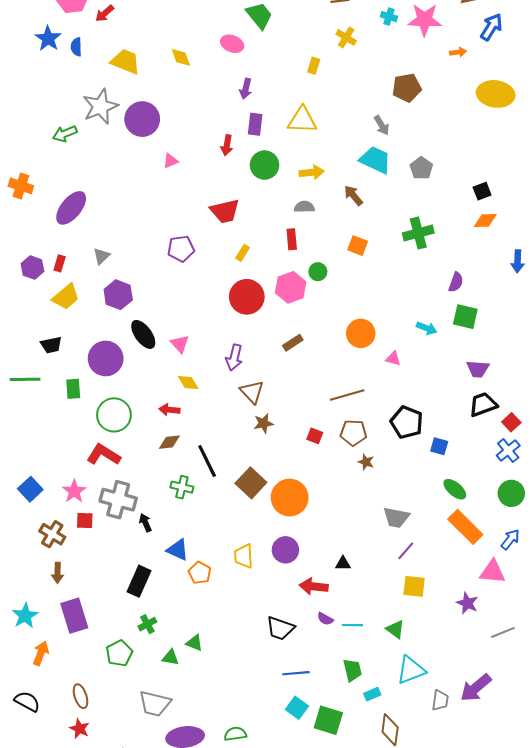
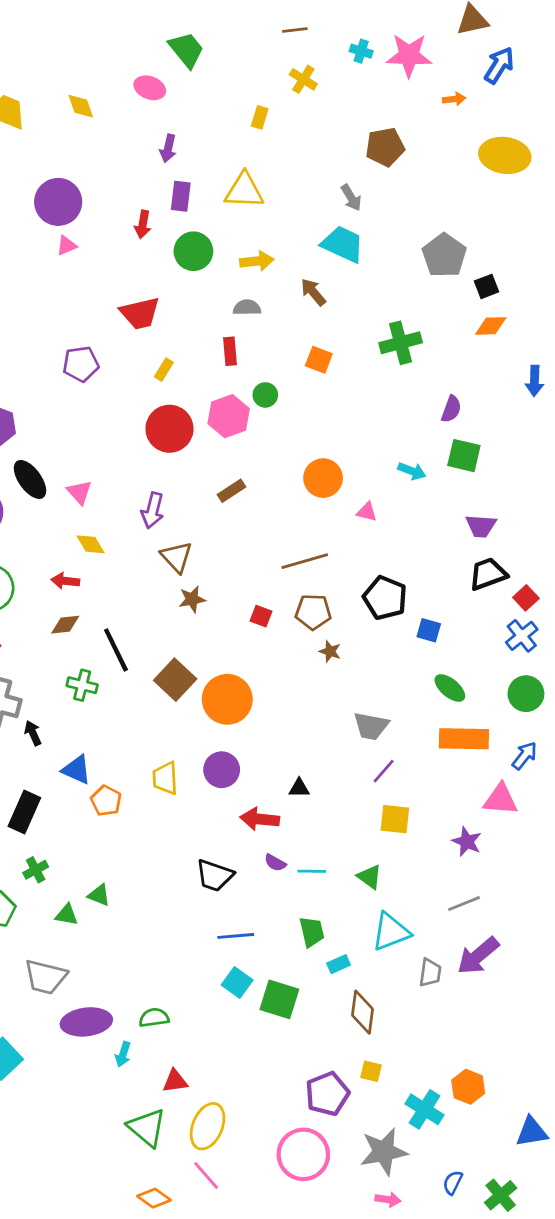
purple circle: (142, 119) -> (58, 202), moved
gray pentagon: (421, 168) -> (444, 255), moved, size x1.4
orange rectangle: (465, 527) -> (464, 739), turned -44
gray line: (503, 632) -> (464, 904), moved

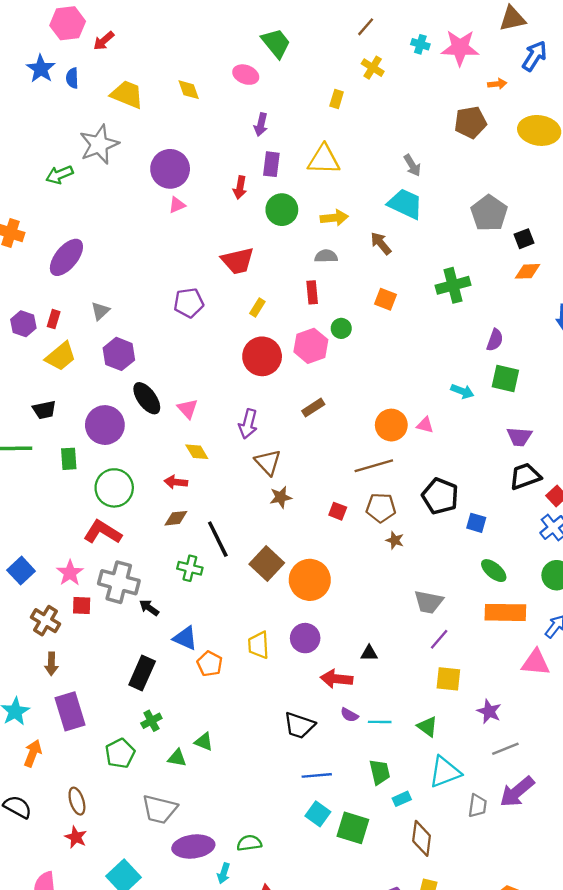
brown line: (295, 30) -> (366, 27), turned -42
brown pentagon: (385, 147) -> (470, 122), moved
orange circle: (323, 478) -> (391, 425), moved
black arrow: (33, 733) -> (149, 608), turned -30
purple star: (467, 842) -> (489, 711), moved

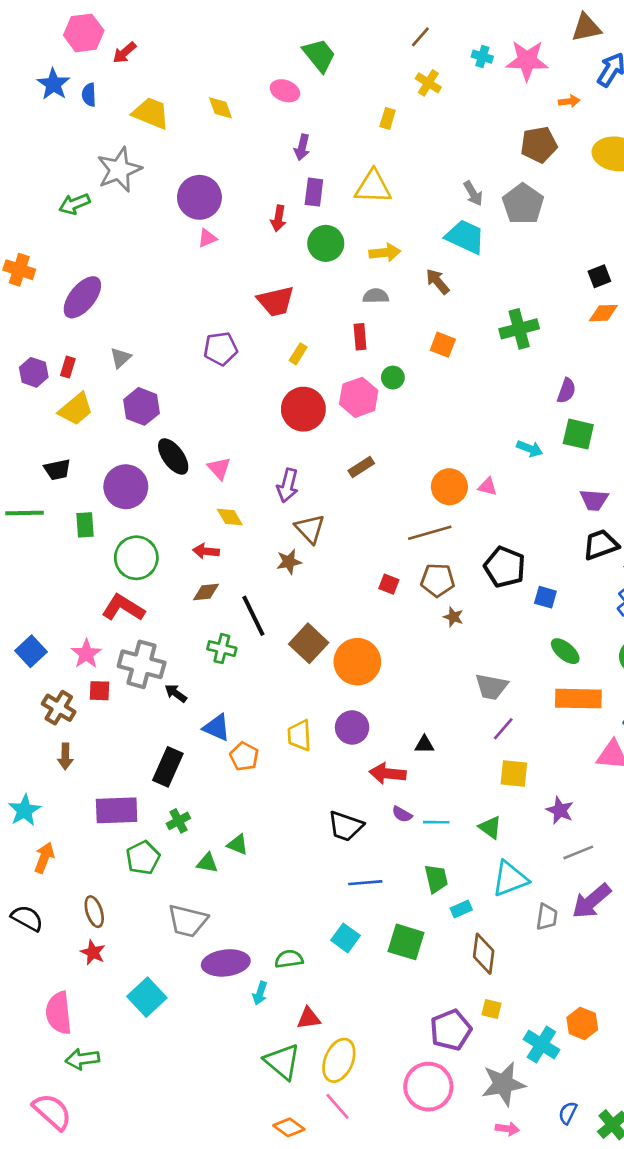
gray pentagon: (489, 213) -> (523, 204), moved
brown star: (281, 497) -> (289, 562), moved
purple rectangle: (70, 711) -> (117, 810), moved, turned -75
cyan square: (318, 814) -> (345, 938), moved

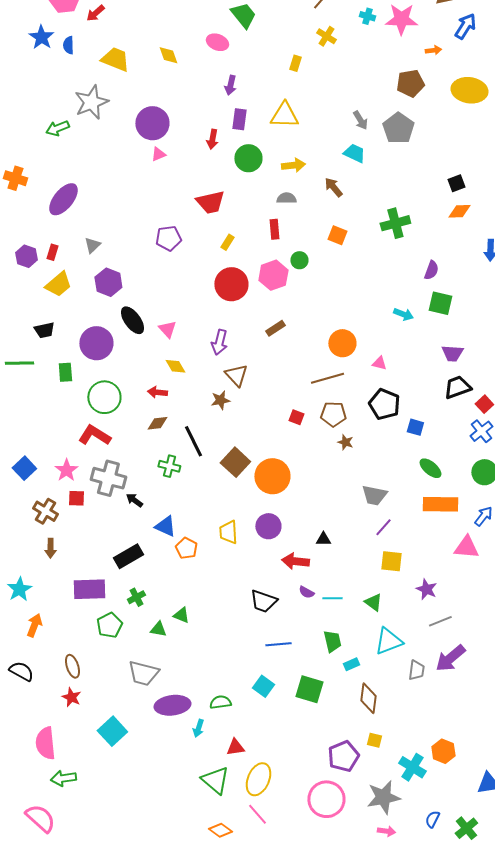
cyan trapezoid: (465, 237) -> (354, 153), size x0.7
pink triangle: (488, 487) -> (379, 363), moved
black rectangle: (168, 767) -> (128, 556), turned 36

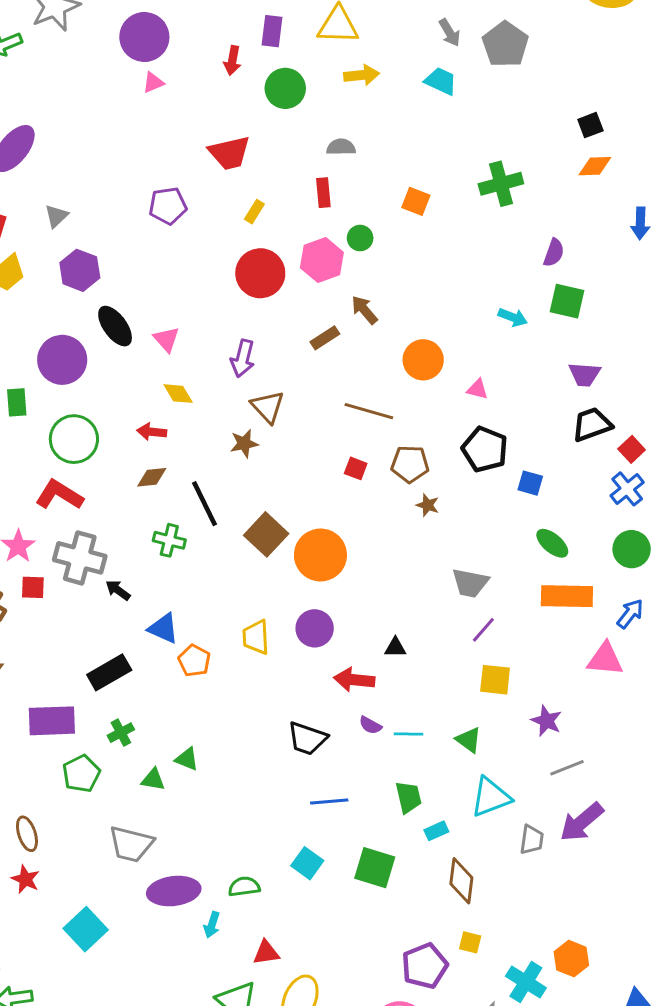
yellow arrow: (293, 165) -> (362, 75), moved
brown arrow: (333, 187) -> (364, 310), moved
brown line: (327, 378) -> (369, 411), moved, turned 32

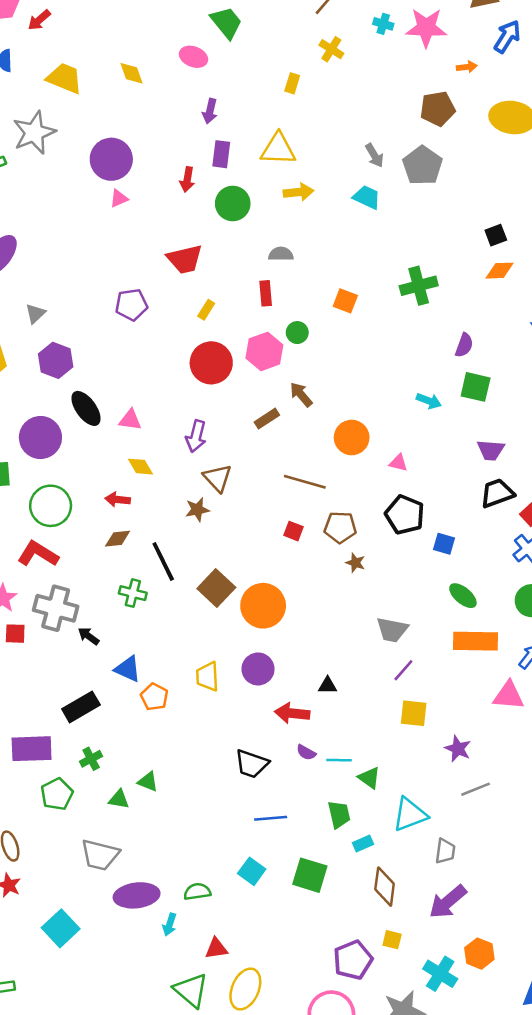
pink triangle: (166, 339) -> (130, 420), turned -40
green triangle: (469, 740) -> (369, 778), moved
purple arrow: (582, 822) -> (448, 902), moved

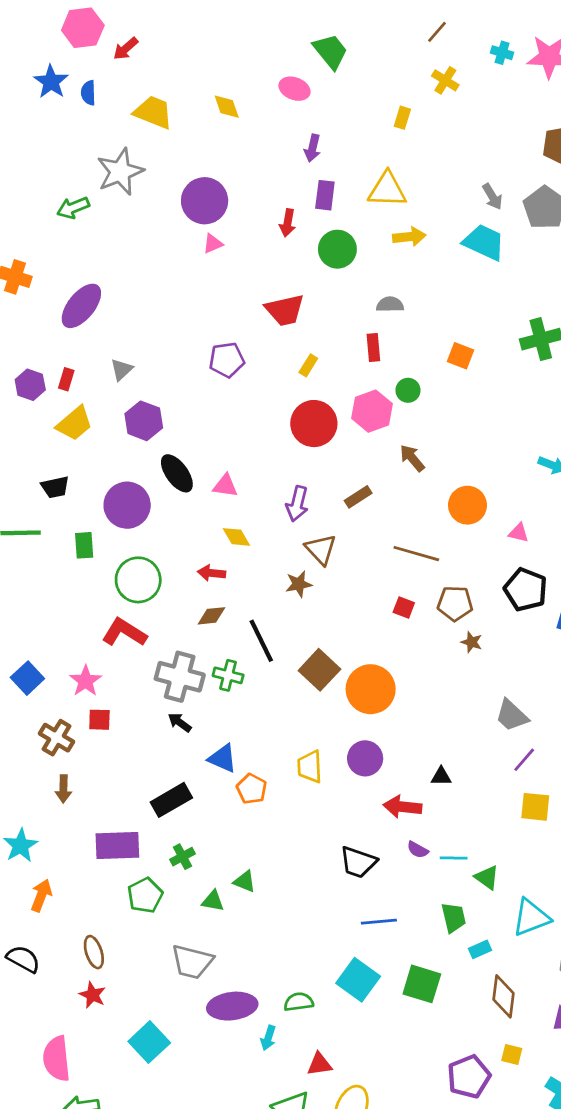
cyan trapezoid: (367, 197) -> (484, 242), size x1.4
brown rectangle: (267, 419) -> (358, 497), moved
gray cross: (56, 608) -> (180, 677), moved
gray trapezoid: (392, 630) -> (512, 715), turned 32
cyan square: (252, 871) -> (358, 980), size x1.4

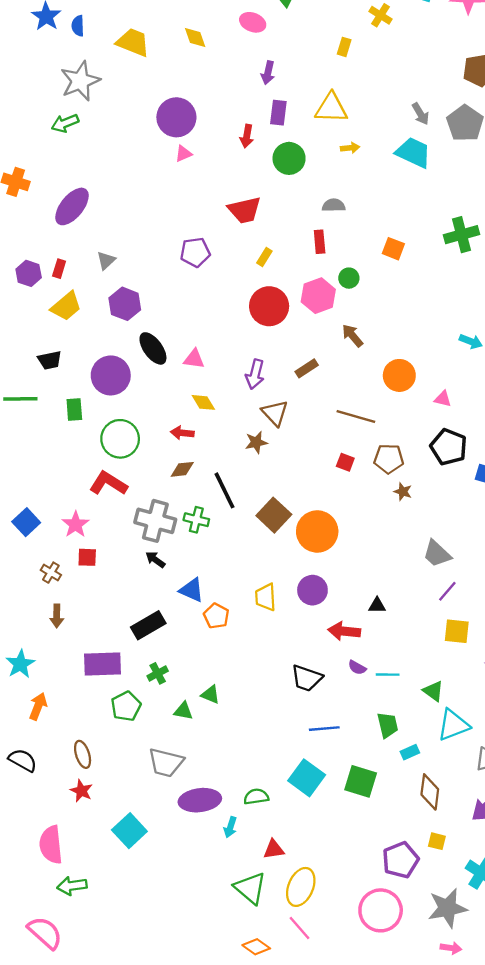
gray star: (120, 172) -> (80, 81), moved
yellow arrow: (409, 237) -> (350, 148), size x0.7
brown cross: (57, 738) -> (51, 573), size x0.7
green triangle: (487, 877) -> (433, 691), moved

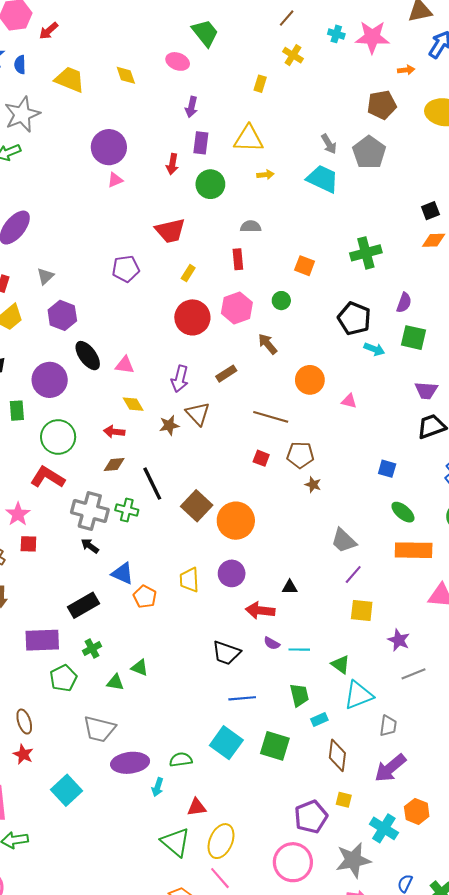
green circle: (349, 278) -> (281, 301), moved
brown star: (256, 442) -> (169, 425), moved
black pentagon: (449, 447) -> (354, 319), moved

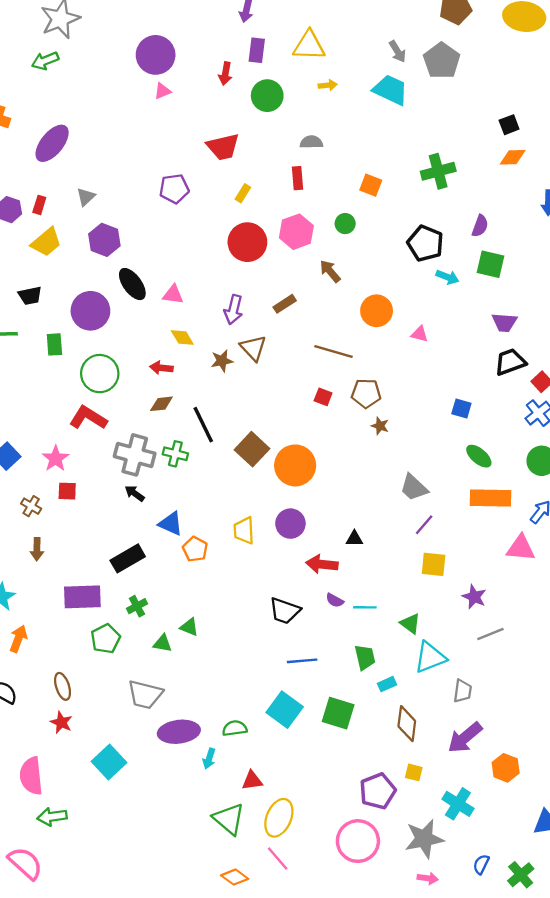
orange hexagon: (417, 811) -> (506, 768), moved

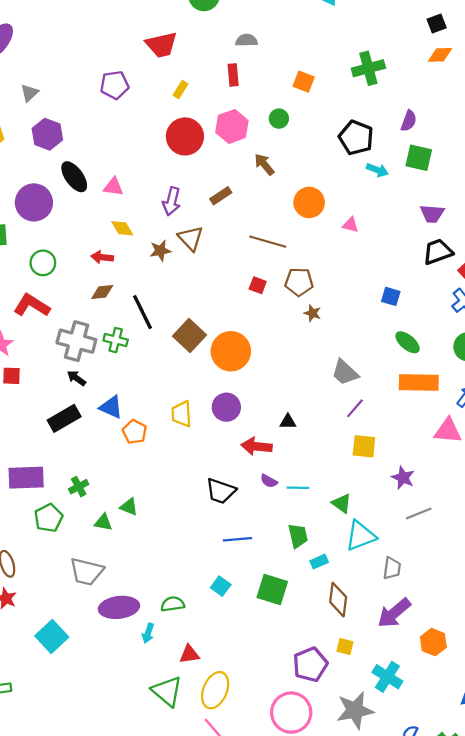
green circle: (100, 374) -> (43, 263), size x0.7
black rectangle: (128, 558) -> (64, 418), moved
cyan square: (285, 710) -> (221, 586), size x0.6

